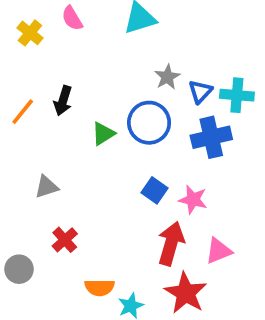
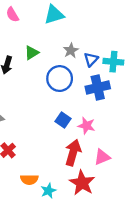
green triangle: (103, 134) -> (32, 53), moved

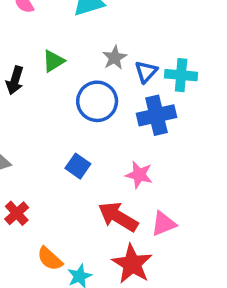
blue square: (63, 120) -> (78, 166), moved
red arrow: (73, 153) -> (118, 217), turned -75
orange semicircle: (29, 179) -> (50, 259), turned 42

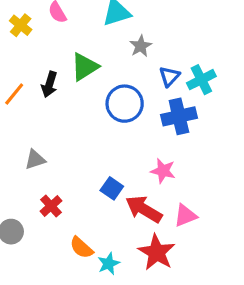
gray star: (115, 58) -> (141, 46), moved
green triangle: (53, 61) -> (85, 67), size x1.4
cyan cross: (181, 75) -> (201, 80), turned -32
blue square: (78, 166) -> (112, 188), moved

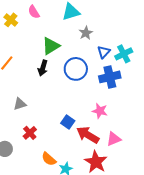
black arrow: (49, 84) -> (43, 68), moved

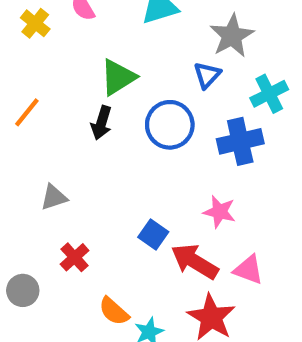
gray star: (86, 33) -> (232, 36), moved, size x1.5
blue triangle: (104, 52) -> (207, 75), moved
pink triangle: (114, 139) -> (248, 270), turned 42

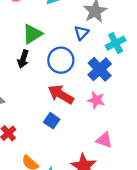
blue cross: (240, 141) -> (100, 69), turned -30
pink star: (219, 212) -> (96, 100), moved
red arrow: (195, 261) -> (61, 94), moved

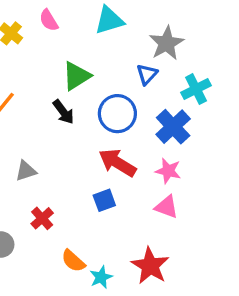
black arrow: (23, 59) -> (63, 112), turned -54
blue square: (52, 121) -> (104, 200), turned 35
pink triangle: (104, 140) -> (167, 207), moved

